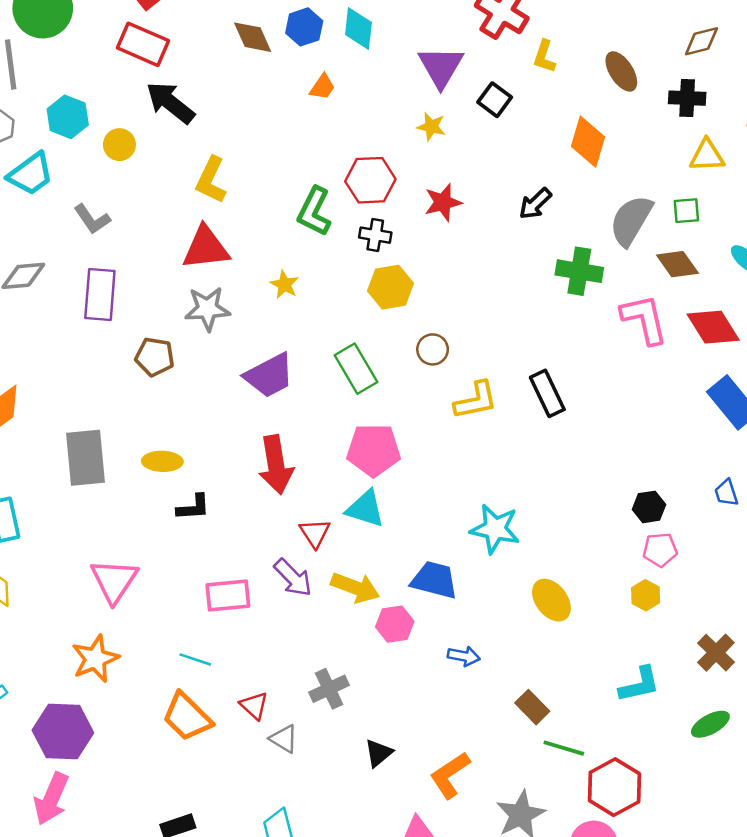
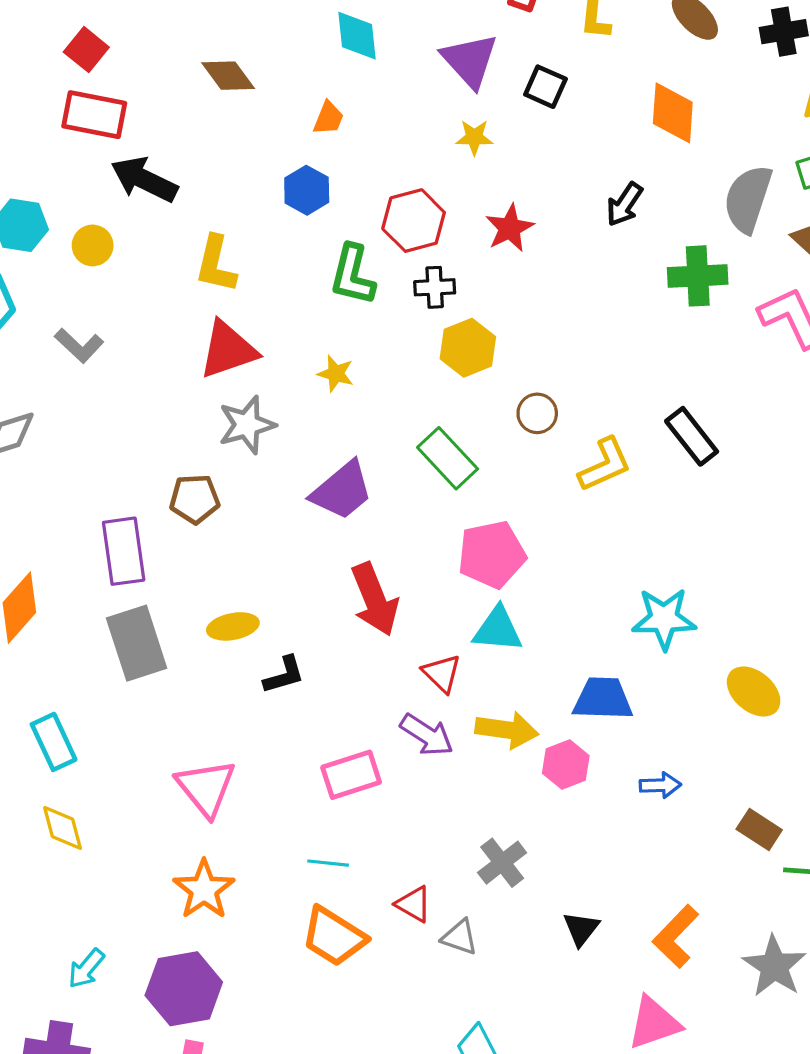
blue hexagon: (304, 27) -> (307, 190), moved
purple rectangle: (100, 295) -> (124, 551), moved

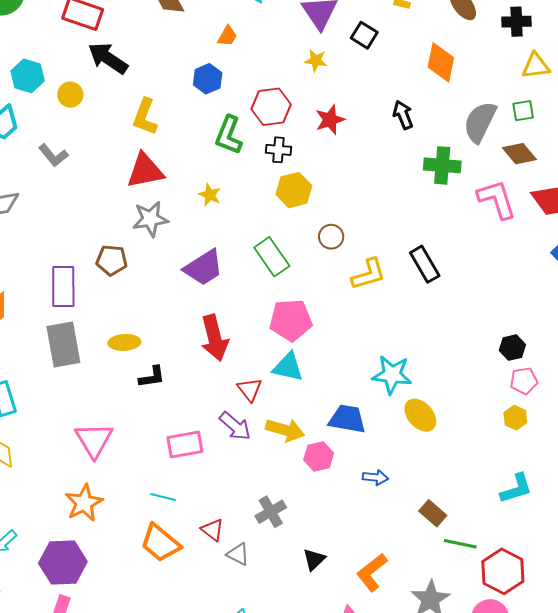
black arrow: (624, 204) -> (403, 115), turned 116
yellow ellipse: (754, 692) -> (420, 415), moved

